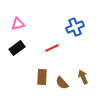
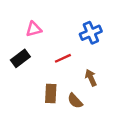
pink triangle: (18, 24) -> (34, 29), moved
brown arrow: (83, 77) -> (91, 78), moved

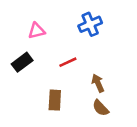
blue cross: (91, 33) -> (90, 24), moved
brown semicircle: (75, 101) -> (101, 108), moved

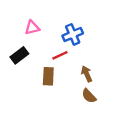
blue cross: (90, 24) -> (73, 34), moved
brown rectangle: (55, 100) -> (48, 76), moved

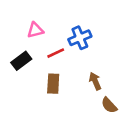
red line: (60, 55) -> (56, 53), moved
brown semicircle: (89, 96) -> (109, 105), moved

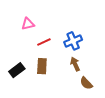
blue cross: (80, 38) -> (73, 41), moved
black rectangle: (21, 61) -> (17, 70), moved

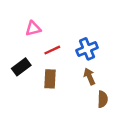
black rectangle: (17, 70) -> (21, 67), moved
brown semicircle: (86, 83) -> (103, 99), turned -136

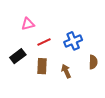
brown arrow: (89, 76) -> (66, 71), moved
brown semicircle: (103, 99) -> (93, 62), moved

